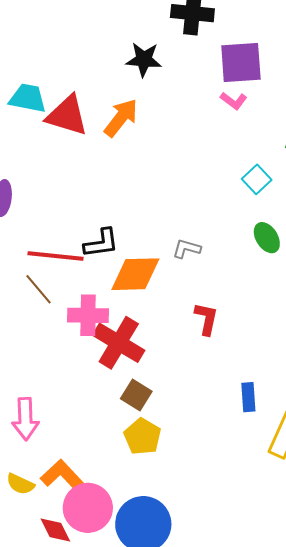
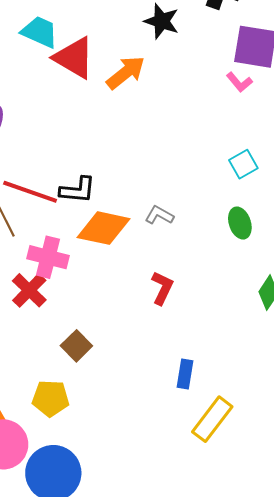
red cross: (119, 343) -> (29, 290), moved, size x0.7
yellow pentagon: (142, 437) -> (51, 398), moved, turned 30

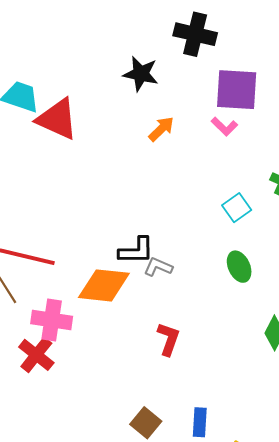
orange arrow: (126, 73) -> (161, 129), moved, size x0.7
black L-shape: (78, 190) -> (136, 251), moved
brown square: (76, 346) -> (146, 423), moved

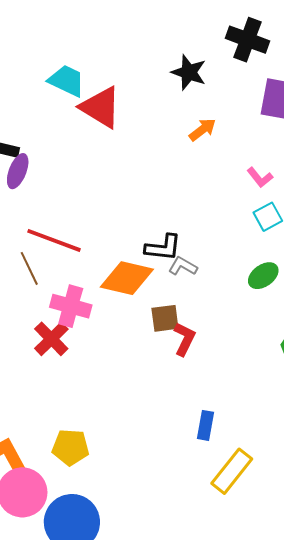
pink L-shape: (224, 126) -> (260, 177), moved
green ellipse: (239, 267) -> (263, 276), turned 72
brown square: (146, 423) -> (165, 318), moved, turned 36

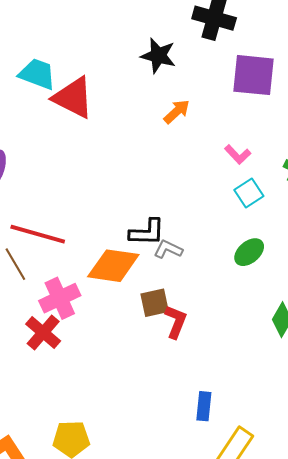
pink cross: (71, 306) -> (60, 298), turned -36

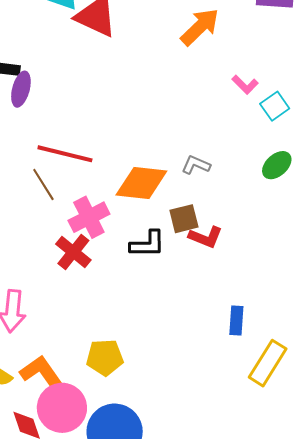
orange arrow: (177, 112) -> (200, 27), size x1.5
pink L-shape: (238, 154) -> (245, 85), moved
black L-shape: (147, 232) -> (148, 244), moved
red L-shape: (176, 322) -> (206, 237), turned 92

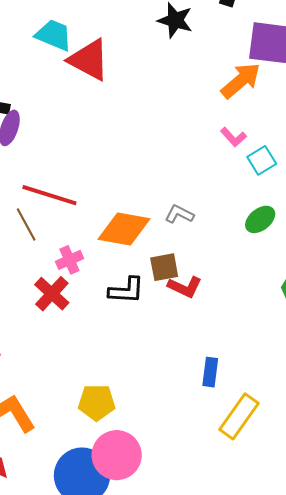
orange arrow: (200, 27) -> (241, 81), moved
pink cross: (89, 217) -> (69, 260), size x0.7
yellow pentagon: (105, 357) -> (97, 402), moved
pink circle: (62, 408) -> (117, 455), moved

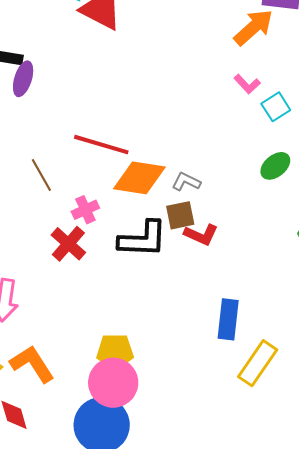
red line: (49, 195) -> (101, 145), moved
gray L-shape: (179, 214) -> (186, 182), moved
black L-shape: (126, 290) -> (143, 239), size x1.4
blue rectangle: (210, 372) -> (228, 319), size x1.4
pink circle: (117, 455) -> (113, 383), moved

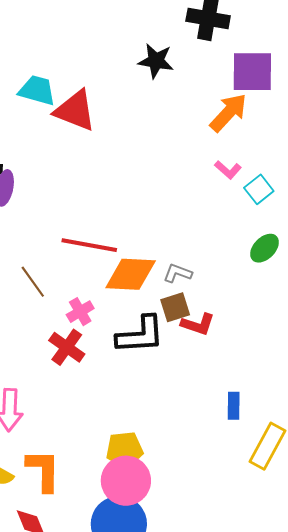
blue rectangle: (228, 319) -> (234, 406), size x0.7
orange L-shape: (32, 364) -> (43, 470), turned 39

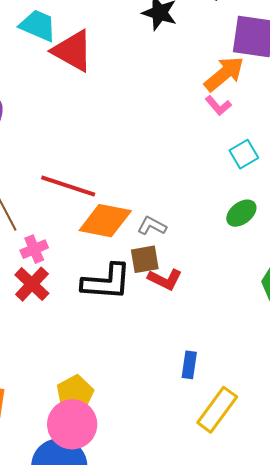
pink L-shape: (228, 170) -> (218, 105), moved
pink cross: (80, 312) -> (34, 249), moved
yellow pentagon: (125, 450) -> (75, 393), turned -30

